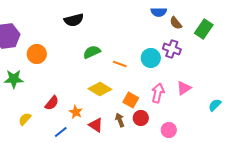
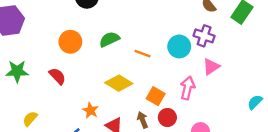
orange circle: (37, 54) -> (70, 42), moved
pink triangle: (184, 88) -> (211, 67), moved
red semicircle: (52, 103) -> (57, 76), moved, turned -84

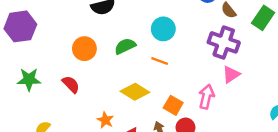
purple cross: (204, 36) -> (224, 42), size x1.4
cyan circle: (179, 47) -> (163, 29), moved

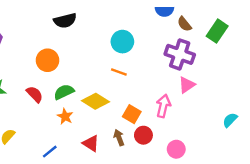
green semicircle: (125, 46) -> (64, 92), moved
orange star: (105, 120) -> (65, 116), moved

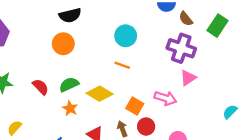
orange circle: (48, 60) -> (63, 44), moved
pink arrow: (163, 106) -> (165, 98), turned 95

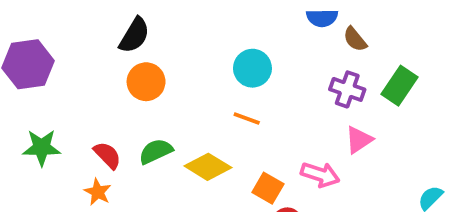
black semicircle: (70, 15) -> (134, 35), moved, turned -45
green rectangle: (218, 26) -> (399, 86), moved
purple cross: (181, 48) -> (347, 89), size x0.7
orange star: (70, 108) -> (98, 192), moved

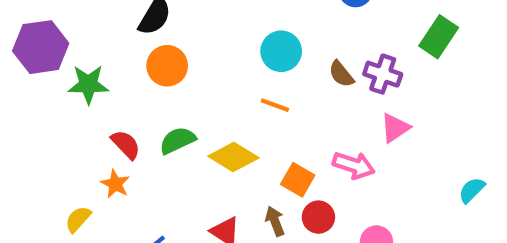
brown semicircle: (355, 39) -> (341, 74), moved
green rectangle: (399, 86) -> (439, 37), moved
green star: (42, 147) -> (88, 84), moved

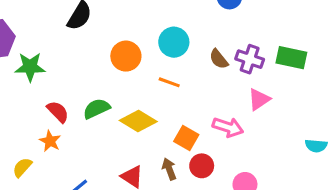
green rectangle: (439, 37) -> (291, 58), moved, turned 68
orange circle: (167, 66) -> (126, 56), moved
cyan semicircle: (472, 190) -> (316, 146), turned -130

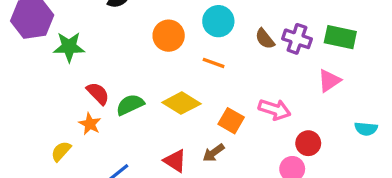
pink triangle: (259, 99) -> (329, 81), moved
green semicircle: (97, 109) -> (130, 105), moved
red circle: (202, 166) -> (308, 143), moved
brown arrow: (169, 169) -> (214, 153), turned -105

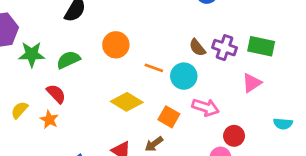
cyan circle: (218, 21) -> (184, 76), moved
green semicircle: (130, 105) -> (68, 60), moved
yellow semicircle: (61, 151) -> (19, 110), moved

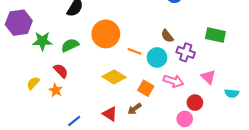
orange circle: (116, 45) -> (106, 34), size x1.4
purple cross: (225, 48) -> (186, 52), moved
pink triangle: (252, 83) -> (208, 77), moved, turned -42

